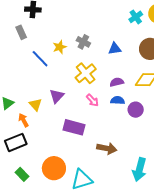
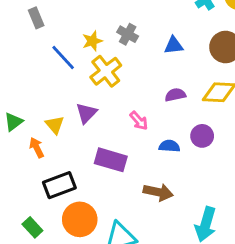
yellow cross: (86, 73) -> (106, 71), moved
blue semicircle: (118, 100) -> (169, 146), moved
black rectangle: (16, 142) -> (59, 185), moved

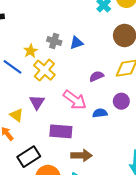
blue triangle: (174, 45) -> (76, 43), moved
pink arrow: (139, 121) -> (75, 100), size x1.6
brown arrow: (158, 192) -> (81, 155), moved

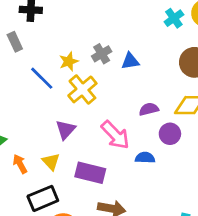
gray cross: (54, 41) -> (102, 54), turned 32
purple circle: (121, 101) -> (170, 134), moved
yellow triangle: (17, 115) -> (51, 162), moved

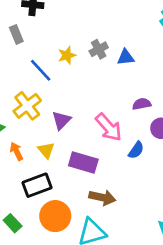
yellow cross: (82, 89) -> (27, 106), moved
blue semicircle: (145, 158) -> (136, 150), turned 120

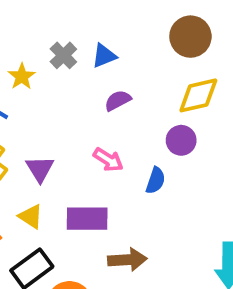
purple semicircle: (142, 104) -> (118, 100), moved
pink arrow: (109, 127) -> (108, 160), size x0.7

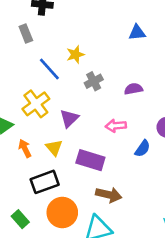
gray cross: (63, 55) -> (94, 81), moved
blue triangle: (104, 56) -> (137, 33), moved
pink arrow: (108, 160) -> (116, 126), turned 126

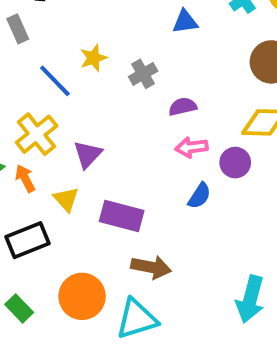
gray cross: (94, 81) -> (143, 74), moved
pink arrow: (116, 126) -> (192, 147), moved
orange arrow: (25, 148) -> (25, 178), moved
black rectangle: (45, 182) -> (27, 240), moved

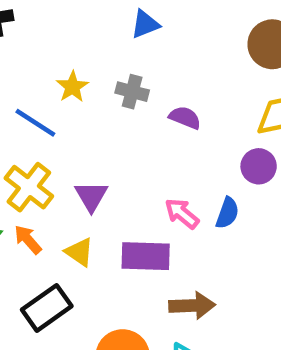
blue triangle: (185, 22) -> (145, 24), moved
gray cross: (143, 74) -> (132, 92), turned -32
purple semicircle: (183, 107) -> (185, 118), turned 48
pink arrow: (192, 147) -> (182, 213), moved, turned 60

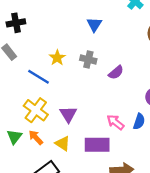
blue triangle: (145, 24) -> (94, 24), turned -35
purple semicircle: (185, 118) -> (116, 72), turned 119

